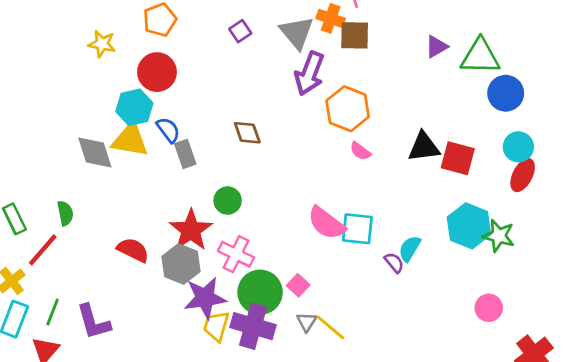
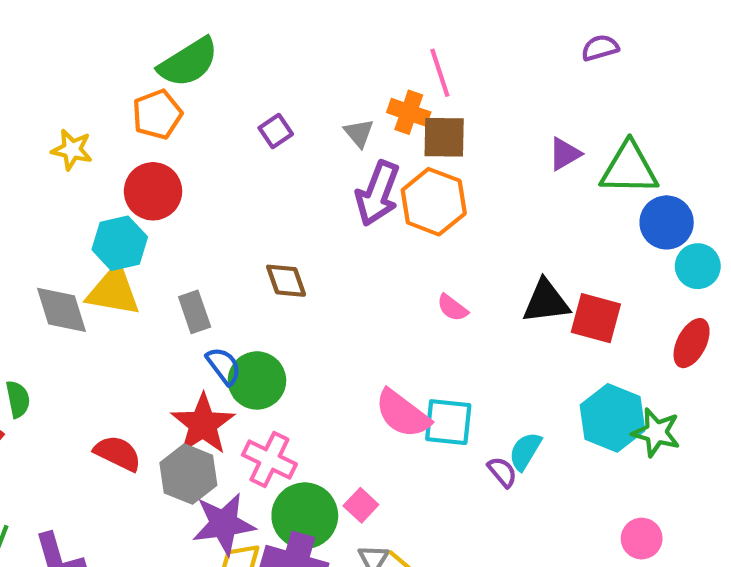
gray triangle: (297, 33) -> (359, 133), size x0.6
orange hexagon: (348, 109) -> (434, 202), moved
blue semicircle: (168, 130) -> (224, 366), moved
cyan circle: (518, 147) -> (698, 266), moved
green circle: (228, 201) -> (257, 380), size x1.4

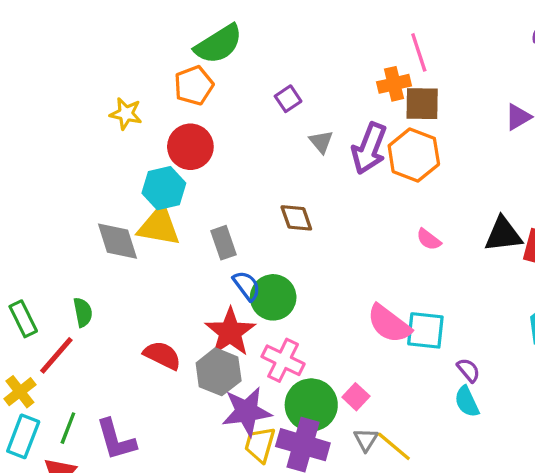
orange cross: (409, 112) -> (394, 84), turned -32
gray triangle: (359, 133) -> (321, 142), moved
cyan semicircle: (525, 451) -> (467, 402), moved, turned -56

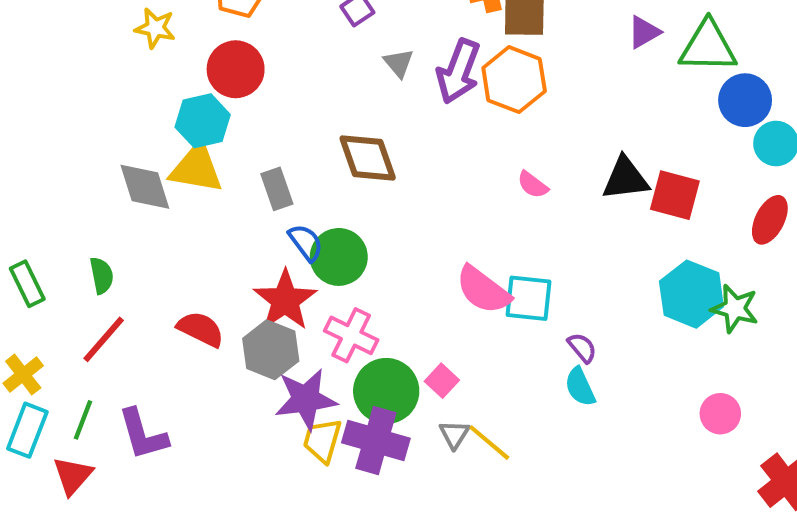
brown diamond: (296, 218) -> (368, 158), size x1.4
red line: (56, 355) -> (104, 339), moved

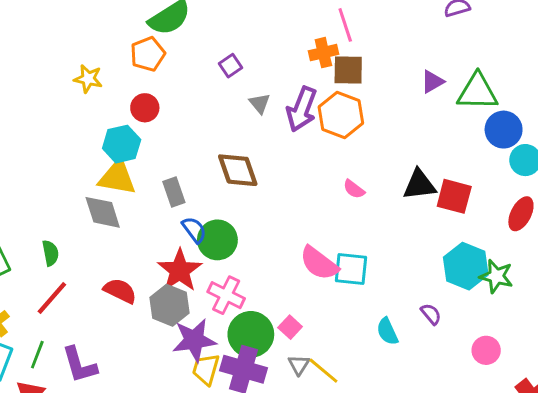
red circle: (236, 69) -> (145, 108), size x0.7
gray diamond: (145, 187) -> (103, 212), moved
purple semicircle: (582, 348) -> (431, 314), moved

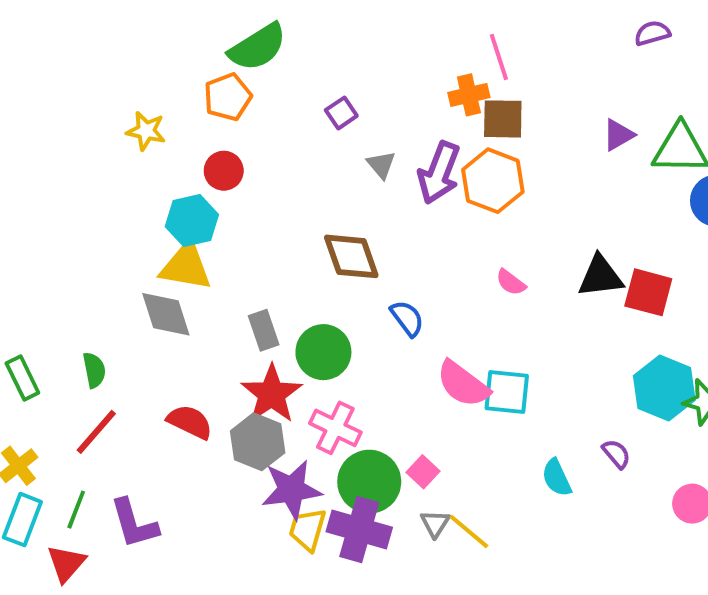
gray rectangle: (174, 192) -> (264, 330), moved
blue semicircle: (194, 230) -> (407, 318), moved

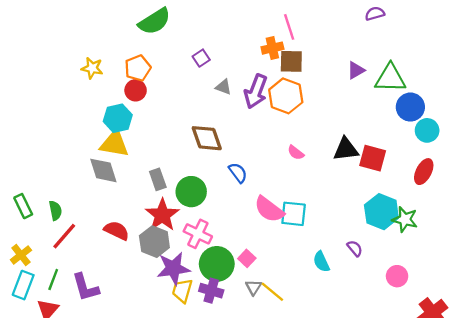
orange pentagon: (228, 97) -> (138, 68), moved
gray triangle: (381, 165) -> (223, 87), turned -30
green semicircle: (94, 370) -> (55, 211), moved
purple cross: (359, 530) -> (211, 291), size x0.7

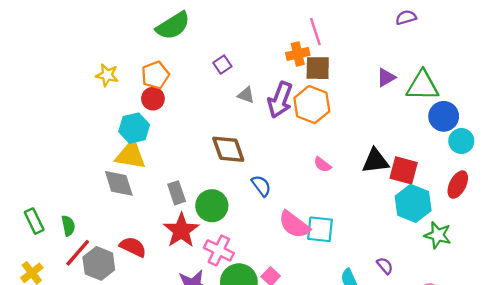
cyan hexagon: (381, 212) -> (413, 203), moved
gray hexagon: (154, 242) -> (99, 263), moved

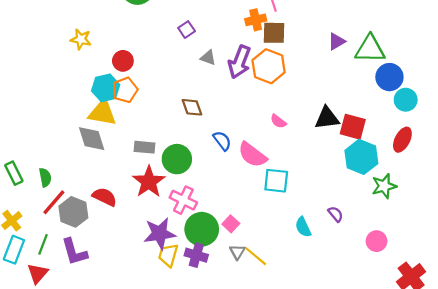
orange pentagon: (155, 75) -> (125, 90), moved
brown diamond: (228, 149) -> (192, 107), size x0.7
gray rectangle: (177, 193) -> (144, 147), turned -66
pink semicircle: (294, 225) -> (252, 155), moved
green star: (438, 235) -> (384, 186), turned -30

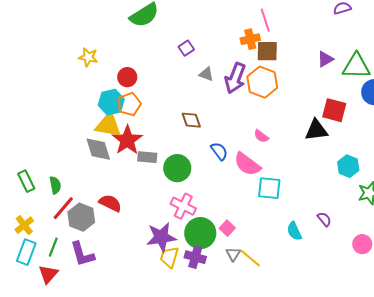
pink semicircle: (278, 121) -> (261, 136), moved
red square: (353, 127) -> (334, 110), moved
cyan hexagon: (361, 157) -> (348, 166), size x0.7
red star: (149, 182) -> (127, 140), moved

